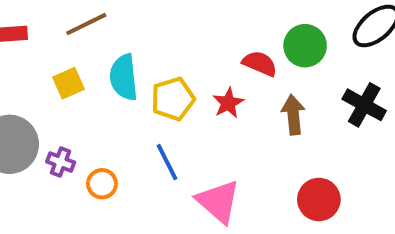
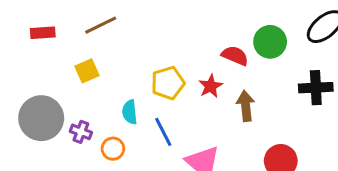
cyan semicircle: (124, 77) -> (130, 112), moved, size x0.7
black cross: (364, 105) -> (316, 88), turned -32
brown arrow: (293, 115) -> (246, 106), moved

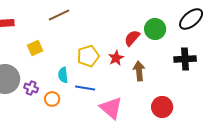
brown line: (101, 25) -> (59, 15), moved
red semicircle: (235, 56) -> (132, 38), turned -72
blue line: (163, 132) -> (85, 88), turned -54

